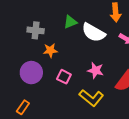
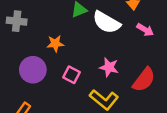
gray cross: (36, 30) -> (17, 21), moved

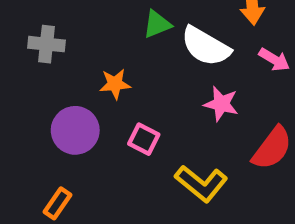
pink star: (109, 67) -> (221, 104), moved

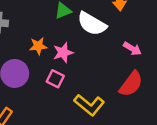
pink arrow: (274, 60) -> (132, 49), moved
pink star: (221, 104) -> (63, 53), moved, turned -30

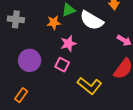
orange star: (38, 46) -> (54, 23), moved

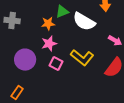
pink star: (68, 44) -> (49, 44), moved
yellow L-shape: (90, 86) -> (82, 58), moved

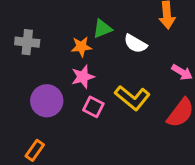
white semicircle: (84, 22) -> (135, 44), size x0.7

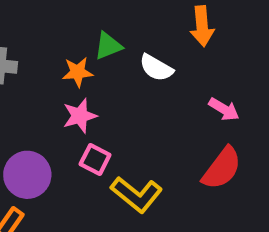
yellow L-shape: (132, 98) -> (137, 194), moved
purple circle: (47, 101) -> (27, 175), moved

